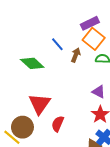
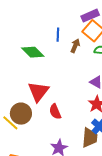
blue line: (57, 44) -> (58, 35), turned 40
red semicircle: (58, 124) -> (55, 112), turned -49

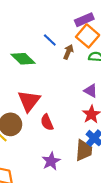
blue line: (58, 35) -> (50, 40), turned -48

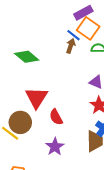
blue line: (50, 40) -> (74, 35), moved
purple star: (51, 161) -> (55, 147), moved

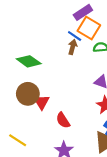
red triangle: (36, 98) -> (42, 102), size x0.7
brown circle: (20, 122) -> (28, 94), moved

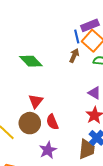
blue line: (75, 36) -> (77, 36), moved, turned 32
brown circle: (28, 94) -> (30, 123), moved

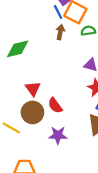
green diamond: (31, 61) -> (18, 49), turned -45
purple star: (48, 150) -> (58, 135), turned -30

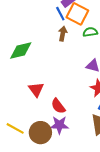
brown circle: (32, 112) -> (40, 133), moved
purple star: (58, 135) -> (59, 125), moved

